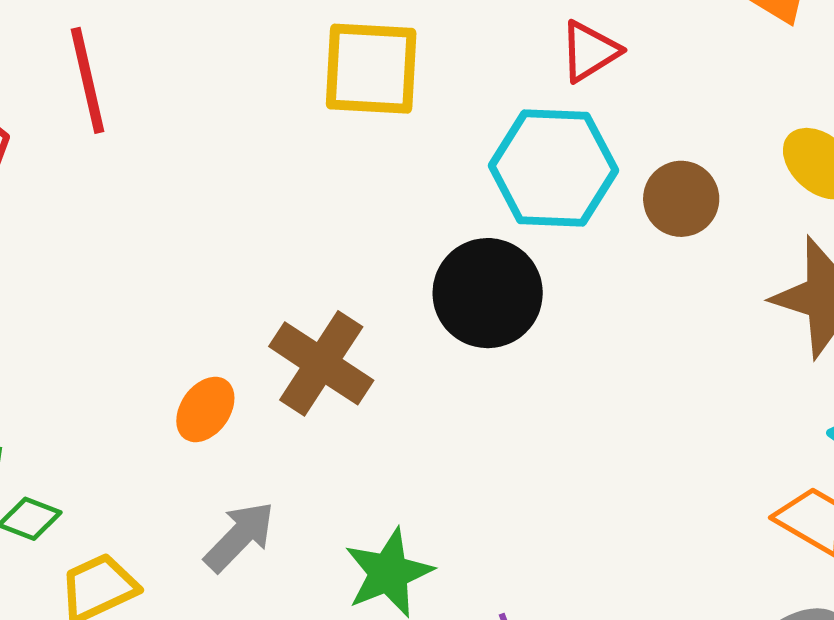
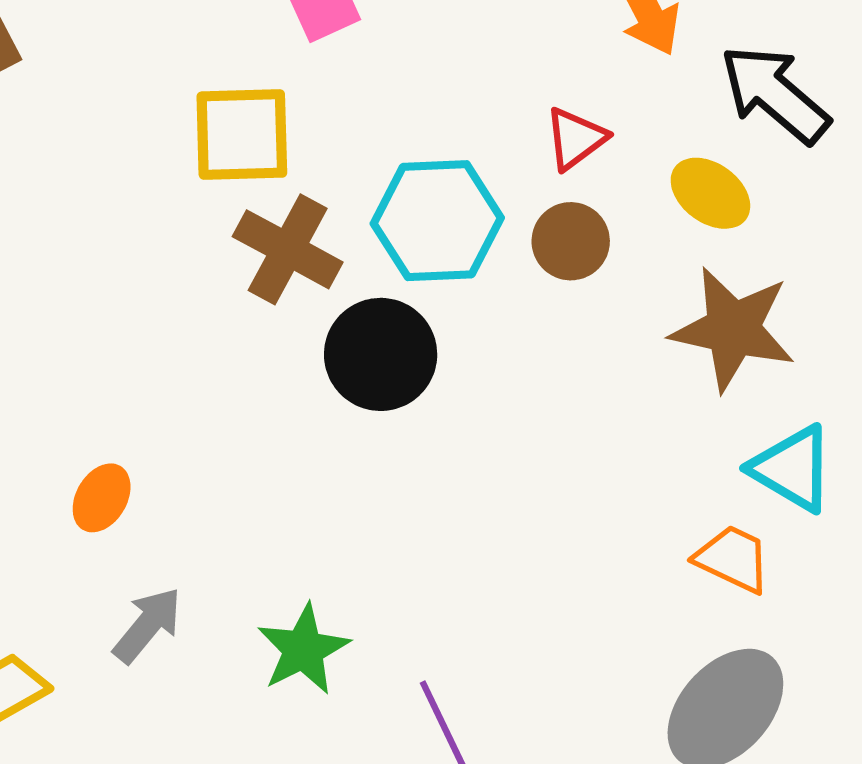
red triangle: (590, 51) -> (576, 139), moved
brown cross: (321, 363) -> (288, 249), moved

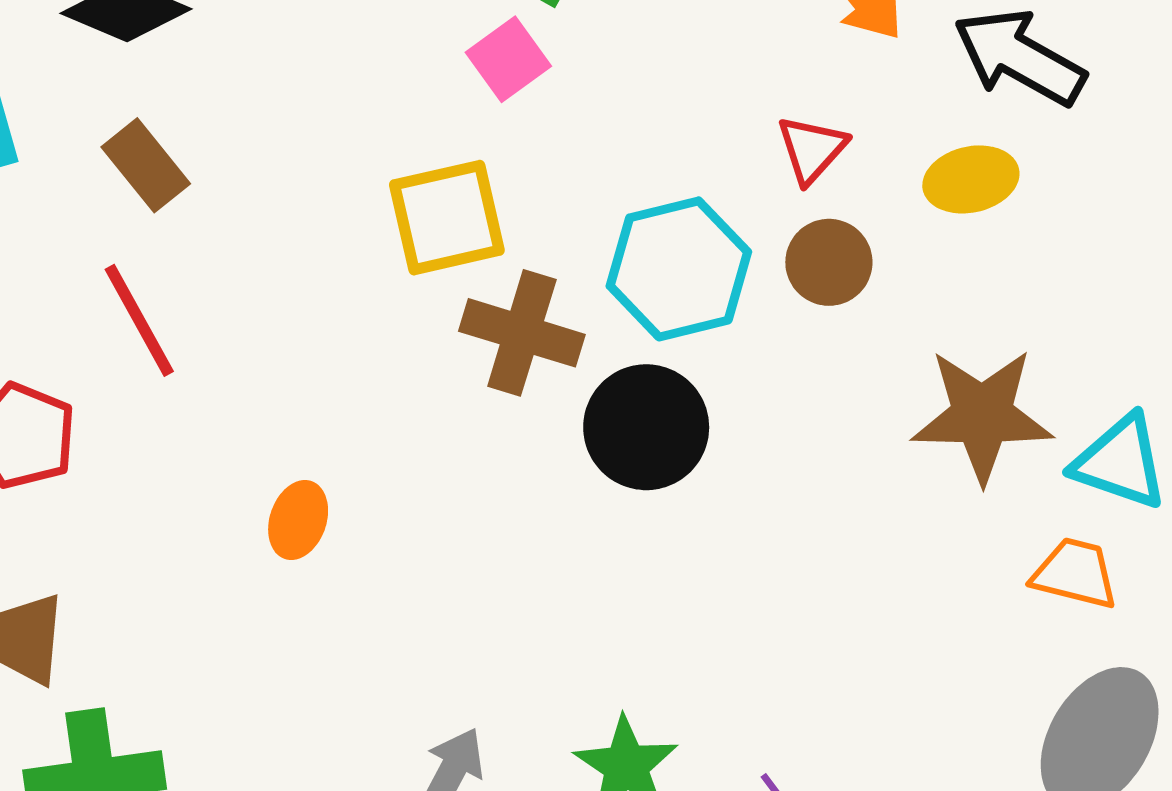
yellow ellipse: (710, 193) -> (971, 179), turned -38
brown star: (733, 329) -> (982, 415), moved
orange ellipse: (102, 498) -> (298, 520), moved

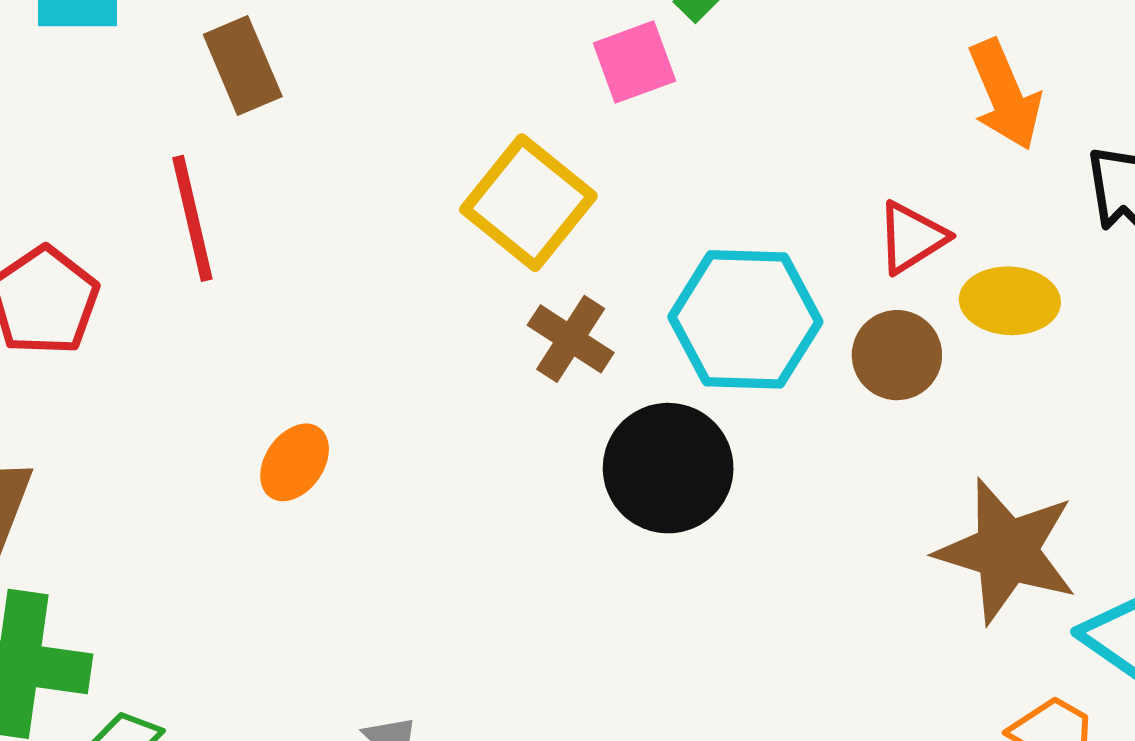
yellow ellipse: (971, 179) -> (1010, 301), moved
yellow square: (447, 218) -> (528, 203), turned 36
brown cross: (522, 333) -> (571, 339), size x0.7

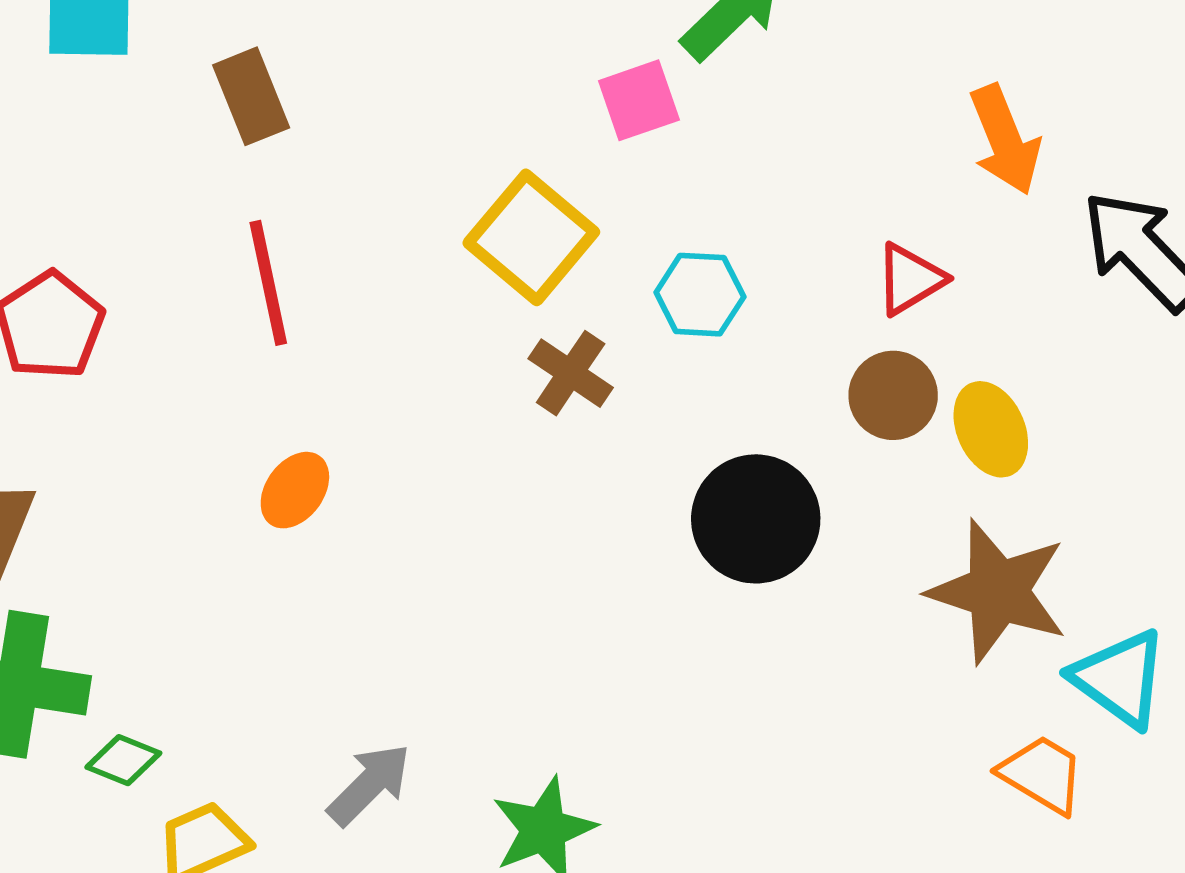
red line: (192, 218) -> (268, 283), moved
yellow ellipse: (1010, 301) -> (991, 429), moved, turned 62
cyan hexagon: (745, 319) -> (700, 295), moved, size x0.6
black circle: (668, 468) -> (756, 519), moved

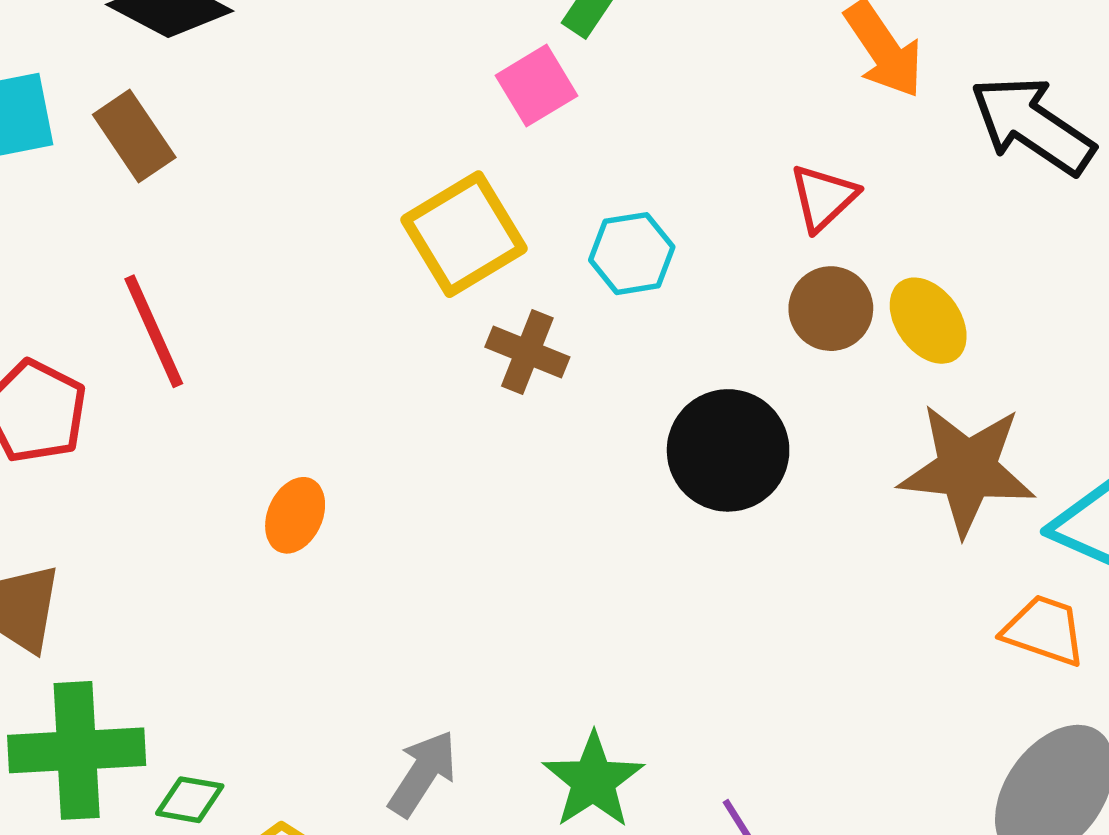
brown rectangle: (251, 96) -> (134, 136), moved
yellow square: (531, 237) -> (464, 234), turned 31
red line: (268, 283) -> (154, 331), moved

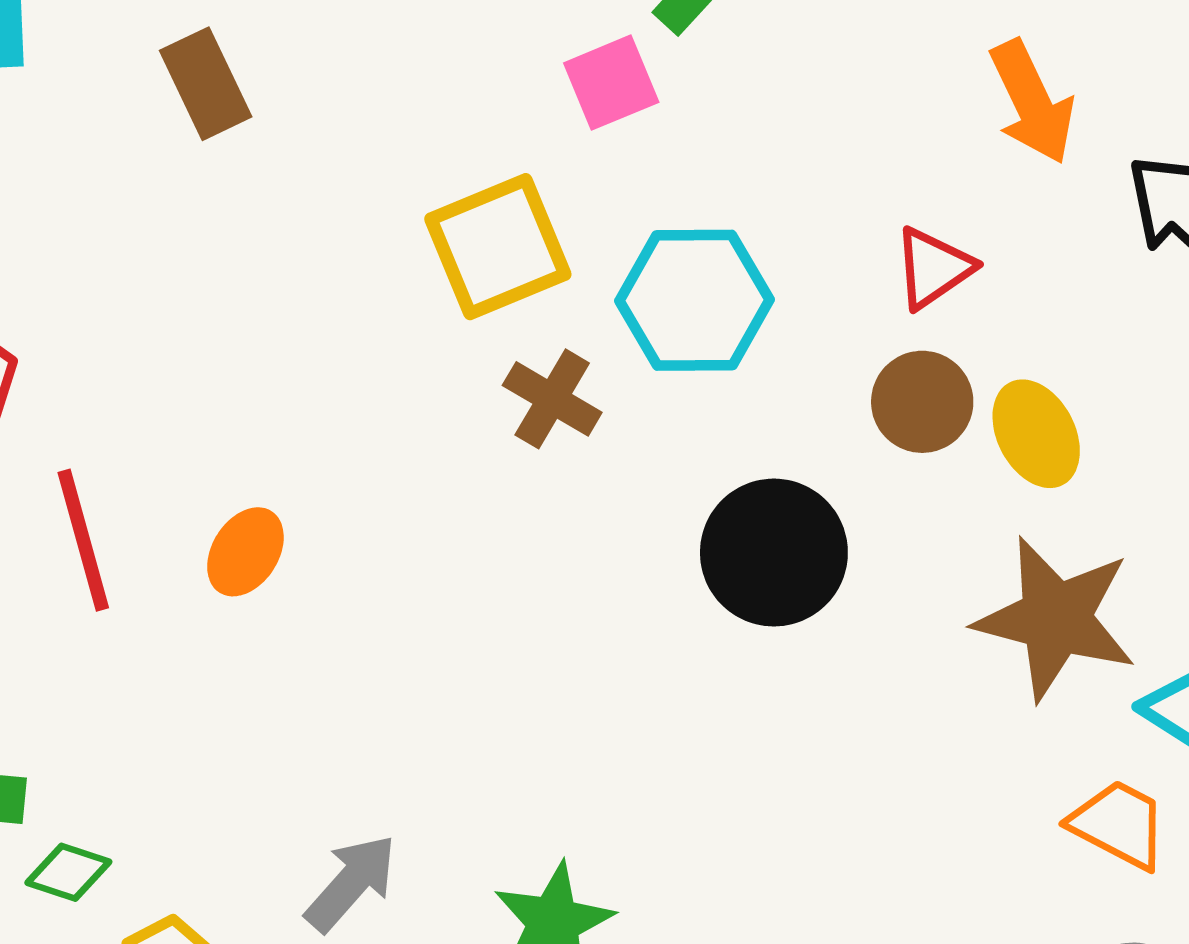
brown rectangle: (134, 136) -> (206, 84), moved
cyan hexagon: (632, 254) -> (695, 300), size x1.5
red line: (154, 331) -> (83, 540), moved

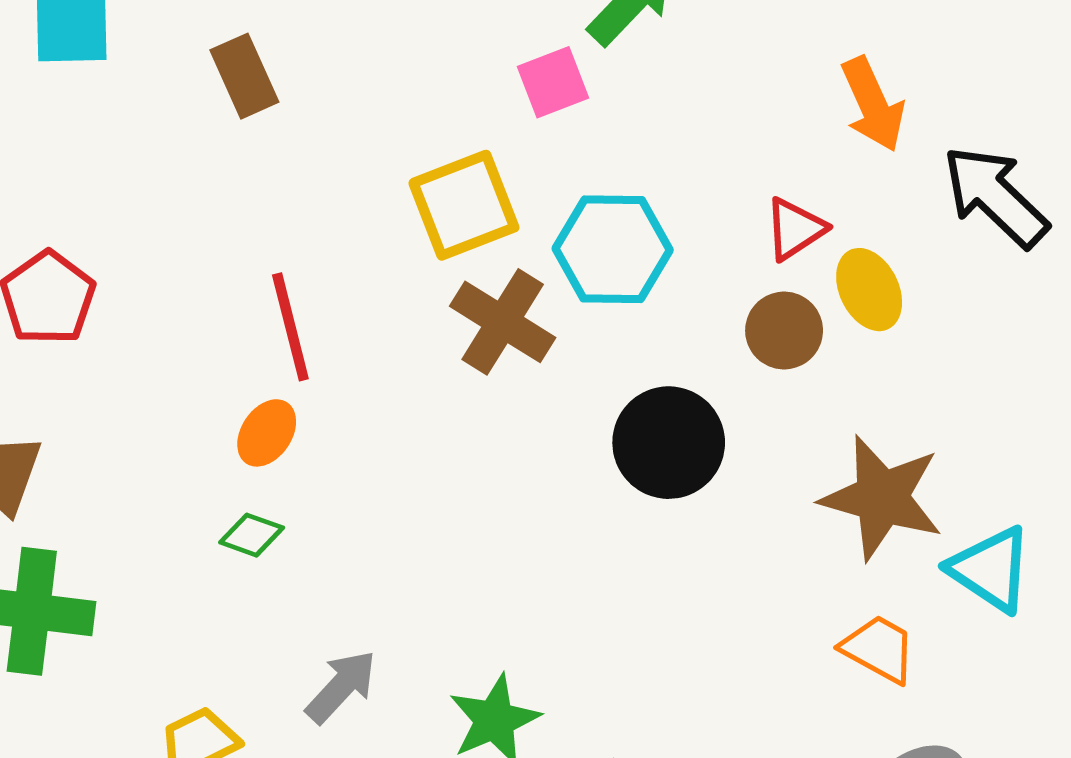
brown cross: (552, 399) -> (503, 322), size x1.4
yellow ellipse: (1036, 434) -> (869, 290), moved
red line: (83, 540) -> (290, 327), moved
orange trapezoid: (1119, 824) -> (879, 649), moved
green diamond: (68, 872) -> (252, 535), moved

